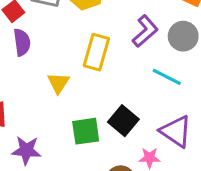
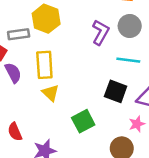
yellow rectangle: (96, 52) -> (44, 65), moved
black square: (123, 121) -> (116, 91), moved

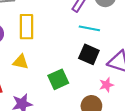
cyan line: (128, 60) -> (89, 28), moved
yellow triangle: (50, 93) -> (21, 62), moved, turned -35

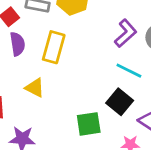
green square: (58, 79) -> (89, 124), moved

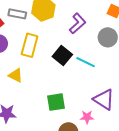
purple L-shape: (126, 33) -> (78, 23), moved
black square: (120, 102) -> (62, 55), moved

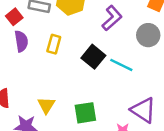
yellow rectangle: (30, 45) -> (54, 44), size x0.7
yellow triangle: (16, 75) -> (46, 105), moved, turned 35

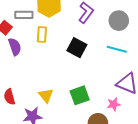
yellow rectangle: (54, 44) -> (42, 35), moved
cyan line: (121, 65) -> (117, 49), moved

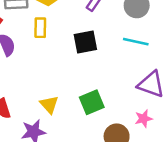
black square: (77, 48) -> (85, 42), turned -36
pink star: (114, 104) -> (144, 119), moved

